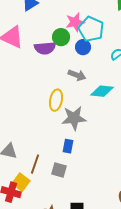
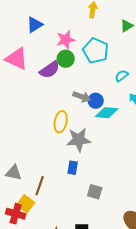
pink star: (75, 22) -> (66, 40), moved
blue circle: (83, 47) -> (96, 101), moved
purple semicircle: (45, 48) -> (50, 70), turned -30
gray square: (59, 170) -> (95, 192), moved

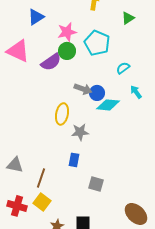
gray star: (79, 140) -> (80, 132), size x0.7
yellow square: (26, 204) -> (42, 202), moved

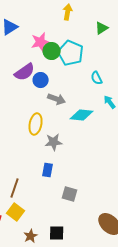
green circle: (67, 51) -> (52, 51), moved
cyan semicircle: (123, 68) -> (97, 78), turned -80
blue circle: (97, 93) -> (41, 80), moved

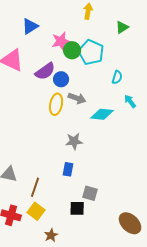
cyan semicircle: (97, 78) -> (117, 77), turned -136
yellow ellipse: (36, 124) -> (56, 104), moved
black square: (57, 233) -> (77, 208), moved

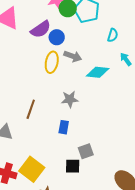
brown line: (35, 187) -> (31, 109), moved
gray square: (90, 193) -> (86, 151), turned -35
yellow square: (36, 211) -> (32, 169), size x1.4

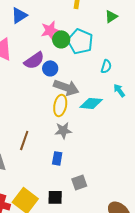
gray arrow: (73, 56) -> (66, 87), size x1.4
yellow ellipse: (52, 62) -> (60, 105), moved
black square: (73, 166) -> (55, 197), moved

